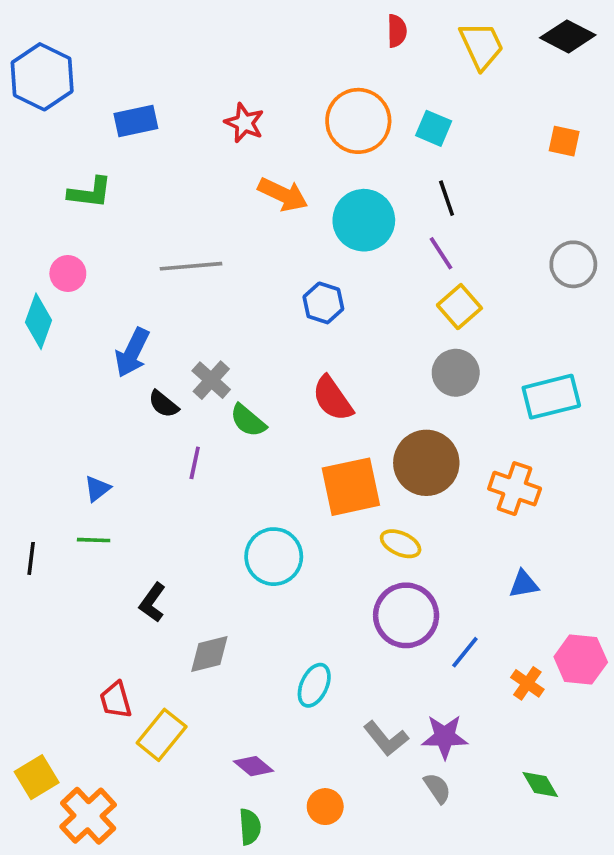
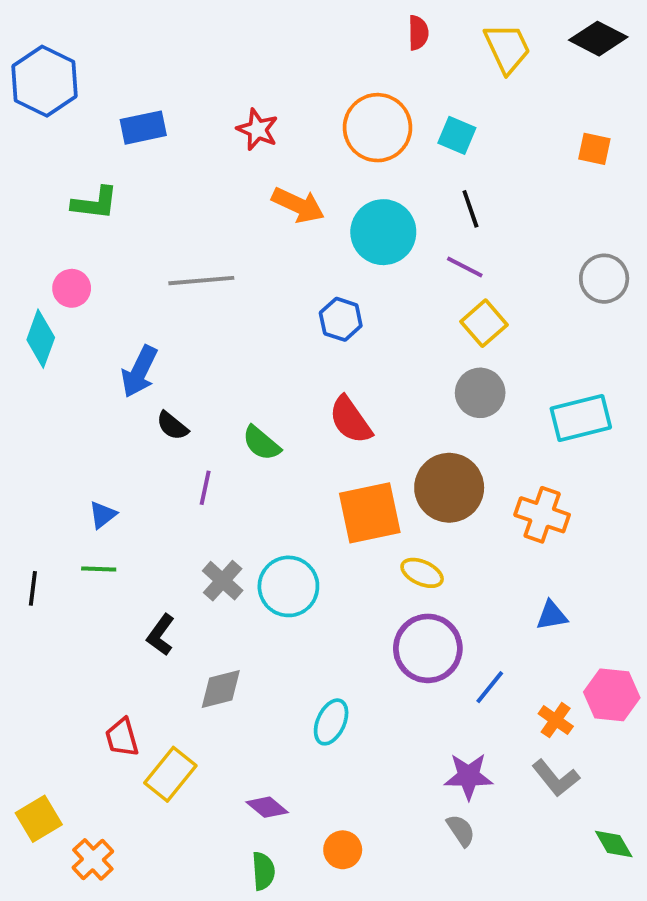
purple line: (441, 253) -> (465, 267), turned -30
gray cross: (211, 380) -> (223, 581), moved
gray L-shape: (386, 739) -> (556, 778), moved
green diamond: (540, 784) -> (614, 844), moved
orange cross: (88, 816) -> (93, 859), size x0.7

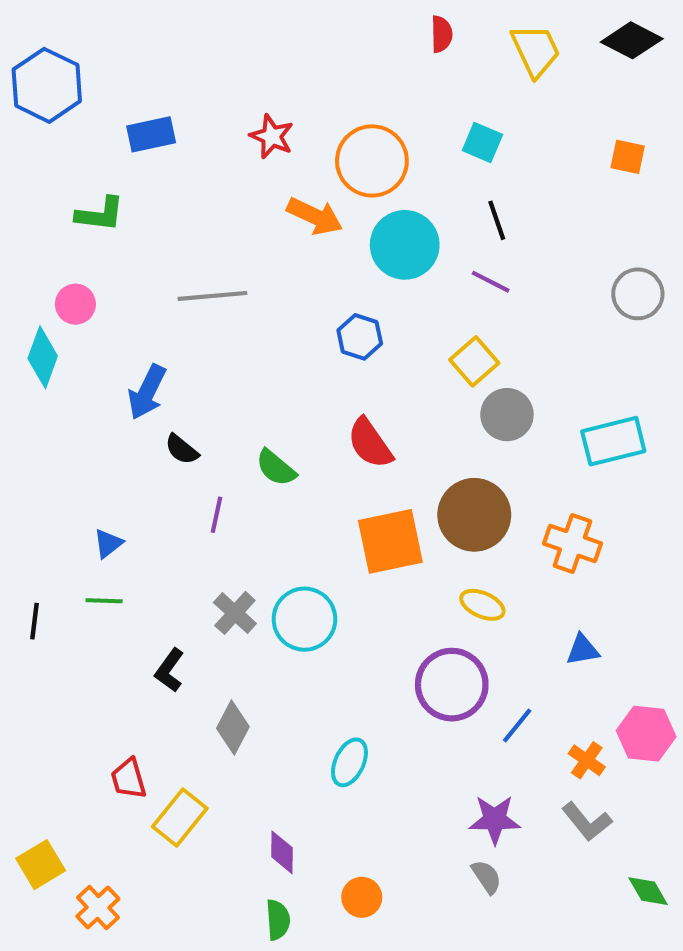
orange circle: (378, 128) -> (372, 161), moved
yellow square: (484, 323) -> (474, 361), moved
yellow ellipse: (422, 573) -> (482, 605), moved
gray diamond: (221, 689) -> (233, 728), turned -48
purple diamond: (267, 807) -> (282, 852), turned 51

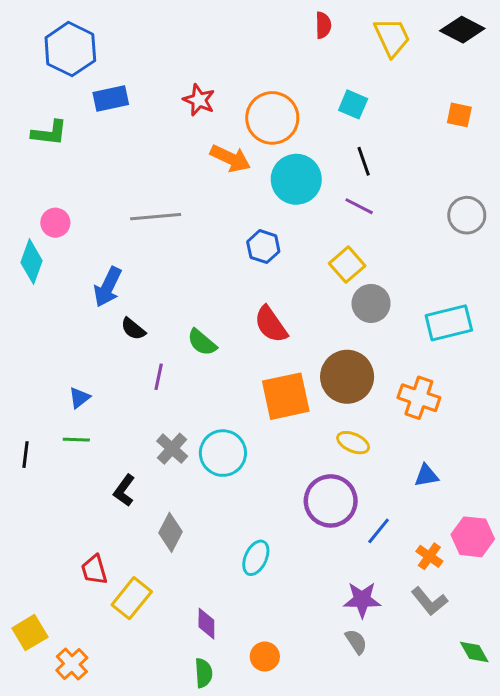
blue hexagon: (47, 85) -> (70, 49), moved
green L-shape: (100, 214) -> (49, 133), moved

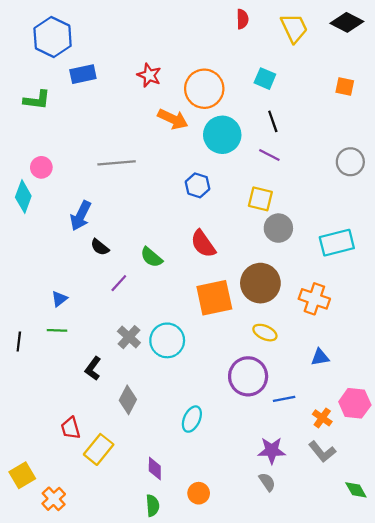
yellow square: (347, 265) -> (260, 199), turned -35
purple line: (159, 377) -> (119, 283), turned 30
blue line: (379, 531) -> (284, 399), turned 40

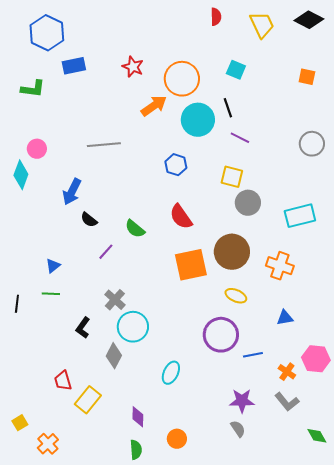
orange arrow: (173, 119) -> (154, 106), turned -60
black line: (273, 121) -> (228, 108), moved
cyan circle: (167, 340) -> (133, 327), moved
yellow square: (22, 475) -> (20, 423), size x0.7

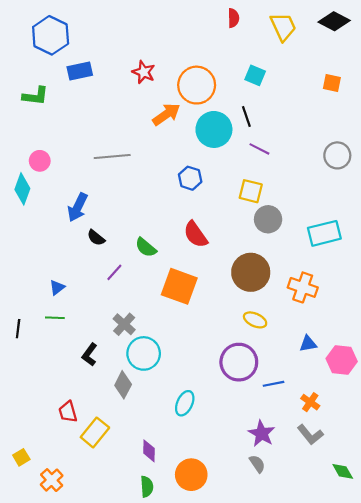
orange square: (191, 265) -> (179, 286), moved, turned 32
pink hexagon: (316, 359) -> (342, 360), moved
purple star: (242, 401) -> (262, 434), turned 30
orange circle: (177, 439) -> (191, 475), size x1.5

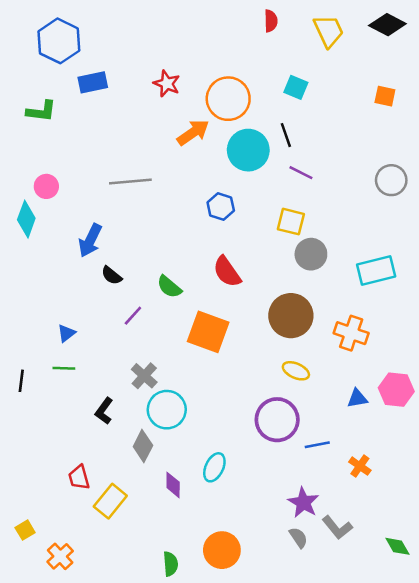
pink hexagon: (342, 360) -> (396, 390), moved
gray L-shape: (310, 435) -> (337, 528), moved
purple diamond: (149, 451) -> (173, 485), moved

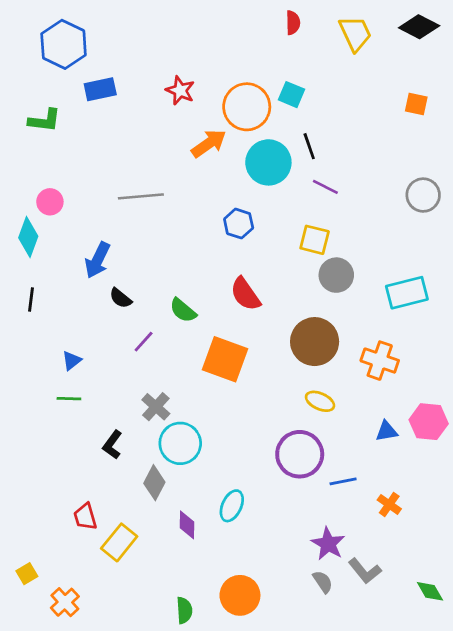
cyan square: (296, 87) -> (292, 95), moved
black line: (21, 381) -> (31, 300), moved

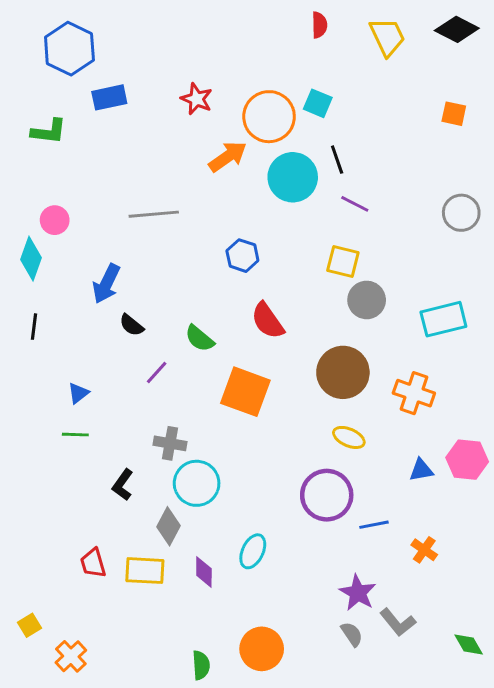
blue hexagon: (239, 224) -> (242, 256), moved
gray cross: (156, 407) -> (170, 443), turned -32
yellow rectangle: (119, 542) -> (145, 571), moved, turned 54

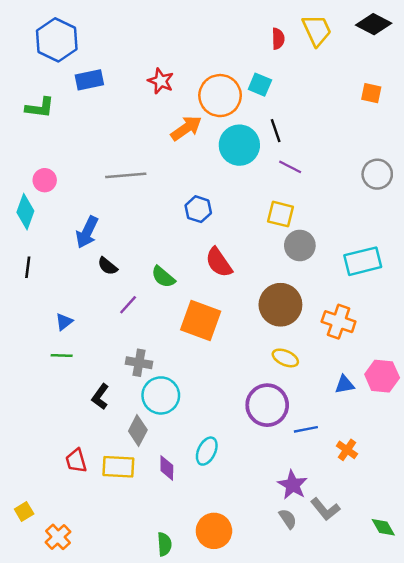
red semicircle: (319, 25) -> (278, 39), moved

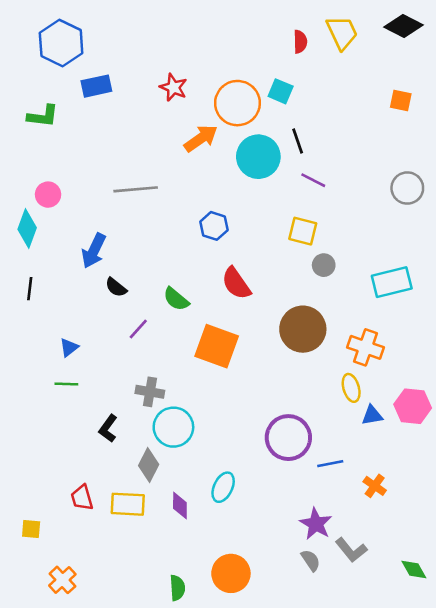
gray circle: (300, 245) -> (324, 265), size x0.7
yellow ellipse: (285, 358) -> (351, 388), moved, turned 50
yellow square: (24, 512) -> (31, 529), moved, turned 36

